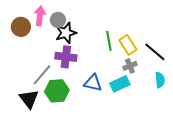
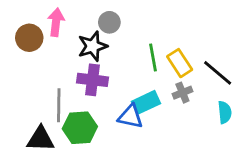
gray circle: (58, 20) -> (109, 22), moved
gray line: (42, 75) -> (59, 105), turned -40
cyan rectangle: (120, 84) -> (146, 102), moved
black triangle: (29, 99) -> (40, 139), turned -50

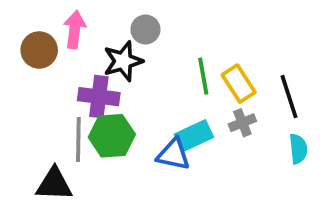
black line: (218, 73) -> (289, 97), turned 32
purple cross: (93, 80) -> (99, 97), moved
green hexagon: (80, 128) -> (112, 136), moved

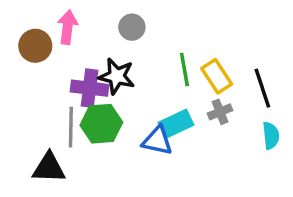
black star: (123, 61) -> (117, 76), moved, turned 30

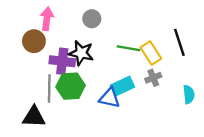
brown circle: (35, 46) -> (34, 41), moved
green line: (184, 69) -> (128, 48), turned -70
black line: (262, 88) -> (179, 42), moved

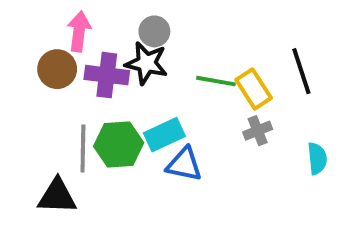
black star: (81, 53) -> (146, 63), moved
purple cross: (62, 61) -> (107, 75), moved
cyan rectangle: (123, 86) -> (164, 135), moved

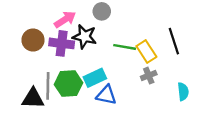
pink arrow: (79, 31) -> (65, 19), moved, turned 50
gray circle: (154, 31) -> (102, 11), moved
black triangle: (57, 196) -> (33, 98), moved

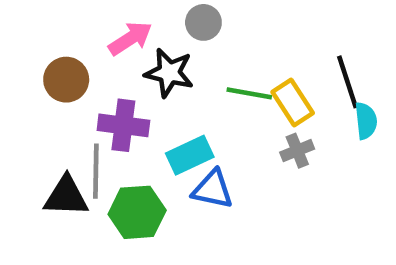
purple cross: (62, 43) -> (123, 125), moved
green hexagon: (69, 84) -> (137, 212), moved
cyan semicircle: (183, 92) -> (366, 121), moved

